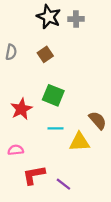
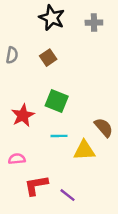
gray cross: (76, 19) -> (94, 23), moved

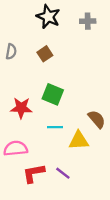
red star: (23, 115) -> (21, 108), turned 30
pink semicircle: (17, 159) -> (16, 148), size x1.5
purple line: (67, 195) -> (63, 173), moved

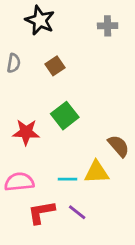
black star: (48, 17) -> (40, 20), moved
green square: (53, 94) -> (65, 116), turned 30
cyan line: (55, 127) -> (68, 179), moved

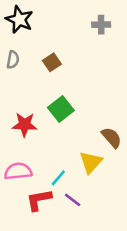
black star: (40, 20) -> (19, 19), moved
yellow triangle: (96, 172) -> (91, 162), turned -45
cyan line: (68, 179) -> (58, 178), moved, turned -48

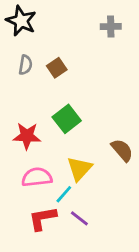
gray semicircle: (13, 60) -> (25, 65), moved
yellow triangle: (91, 162) -> (79, 169), moved
pink semicircle: (18, 171) -> (37, 177), moved

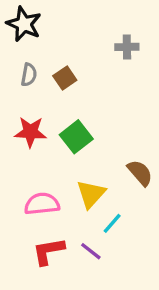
gray cross: (111, 26) -> (127, 47), moved
red star: (27, 136) -> (30, 132), moved
cyan line: (64, 194) -> (112, 223), moved

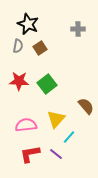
black star: (24, 24) -> (28, 24), moved

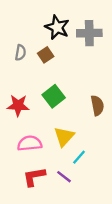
black star: (28, 24) -> (57, 27), moved
gray cross: (78, 29) -> (89, 33), size x1.5
red star: (19, 81) -> (18, 105), moved
brown semicircle: (86, 106) -> (97, 105), moved, turned 30

